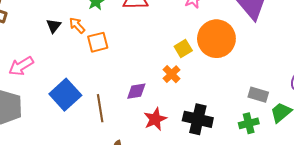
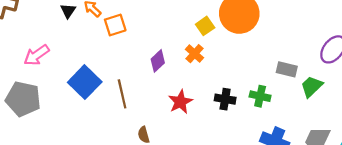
purple diamond: (136, 91) -> (158, 61), moved, turned -30
black cross: (198, 119) -> (225, 99), size x0.7
green cross: (249, 123) -> (260, 96), moved, turned 30

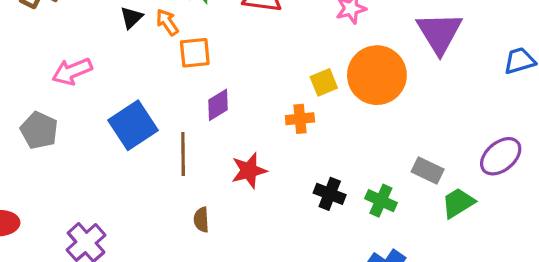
orange cross: (195, 54) -> (300, 119), turned 30
purple diamond: (158, 61) -> (218, 105), moved
gray pentagon: (23, 99) -> (39, 130), size x0.7
red star: (180, 102) -> (249, 171), moved

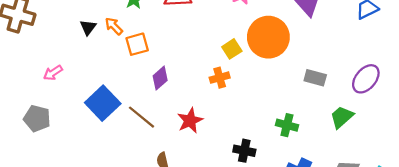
pink arrow: (72, 71) -> (53, 73), size x0.7
brown line: (183, 154) -> (142, 117), turned -40
gray rectangle: (428, 170) -> (315, 78), moved
black cross: (330, 194) -> (244, 151), moved

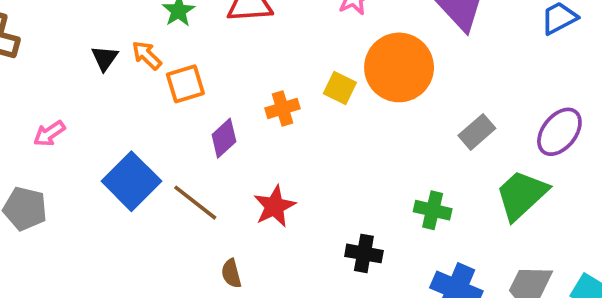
yellow square: (232, 49) -> (340, 88), turned -30
orange cross: (220, 78) -> (283, 108), moved
gray rectangle: (315, 78) -> (477, 132), turned -55
green trapezoid: (342, 117) -> (522, 195), size x1.4

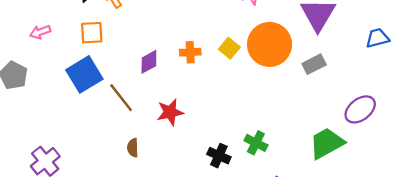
orange square: (185, 84) -> (92, 33), moved
gray rectangle: (477, 132) -> (314, 64), moved
green cross: (433, 210) -> (256, 143), moved

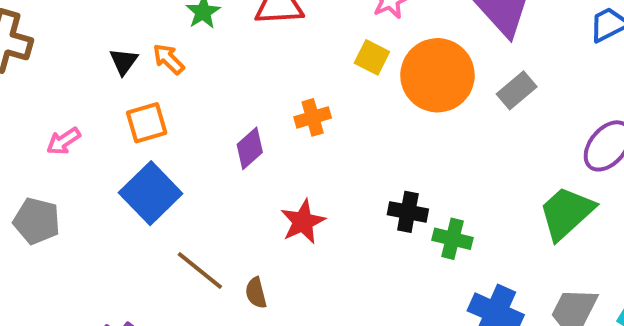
yellow square: (229, 48) -> (372, 57), moved
brown line: (121, 98) -> (200, 271), moved
black cross: (219, 156) -> (408, 212), moved

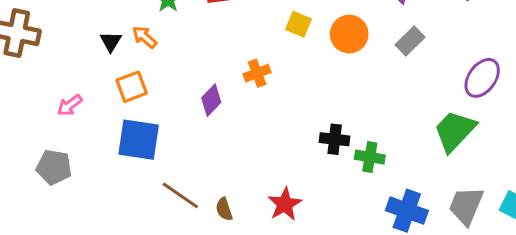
orange circle: (437, 75) -> (349, 34), size x0.7
blue square: (151, 193) -> (139, 140), turned -33
red star: (303, 222) -> (285, 204), moved

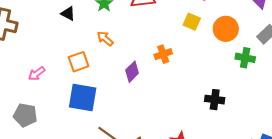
orange arrow: (145, 37) -> (105, 39), moved
black triangle: (111, 42) -> (68, 14), moved, turned -35
green cross: (370, 157) -> (245, 58), moved

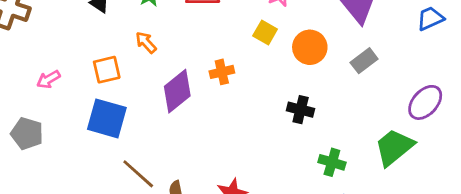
green cross: (245, 58) -> (332, 162), moved
purple diamond: (132, 72) -> (177, 91), size x1.5
black cross: (215, 100) -> (301, 110), moved

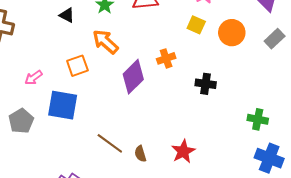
orange arrow: (146, 42) -> (105, 42), size x1.5
black cross: (301, 110) -> (206, 84), moved
blue square: (107, 118) -> (63, 105), moved
gray pentagon: (27, 134) -> (21, 121), turned 30

